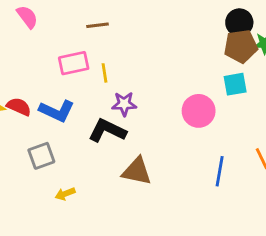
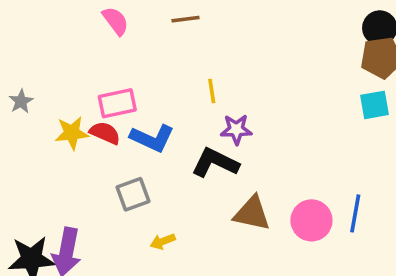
brown line: (97, 25) -> (185, 19), moved
pink rectangle: (74, 63) -> (117, 103), moved
pink circle: (199, 111) -> (311, 220), moved

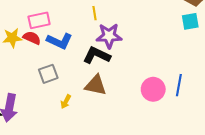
purple star: (236, 129) -> (109, 36), size x1.4
brown triangle: (252, 213) -> (96, 85), moved
yellow arrow: (163, 241) -> (66, 102), turned -40

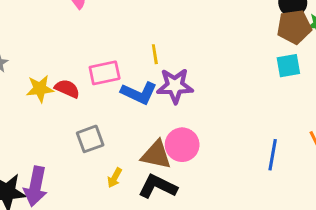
pink rectangle: (39, 20) -> (105, 73), moved
blue L-shape: (60, 41) -> (139, 93), moved
black L-shape: (97, 55) -> (158, 186), moved
pink circle: (153, 89) -> (182, 145), moved

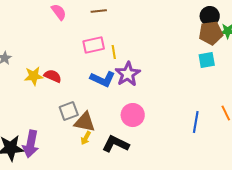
pink rectangle: (105, 73) -> (94, 45), moved
purple star: (175, 86) -> (128, 74), turned -30
brown triangle: (156, 155) -> (85, 122), moved

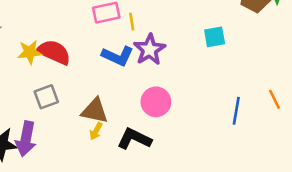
cyan square: (207, 60) -> (215, 37), moved
red semicircle: (53, 76) -> (54, 52), size x1.5
gray square: (69, 111) -> (46, 97), moved

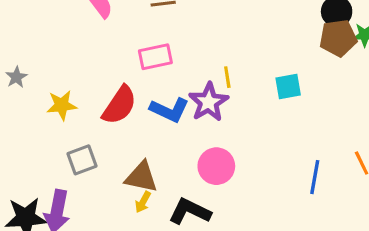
yellow line: (132, 22) -> (227, 77), moved
red semicircle: (54, 52) -> (119, 105), moved, turned 100

